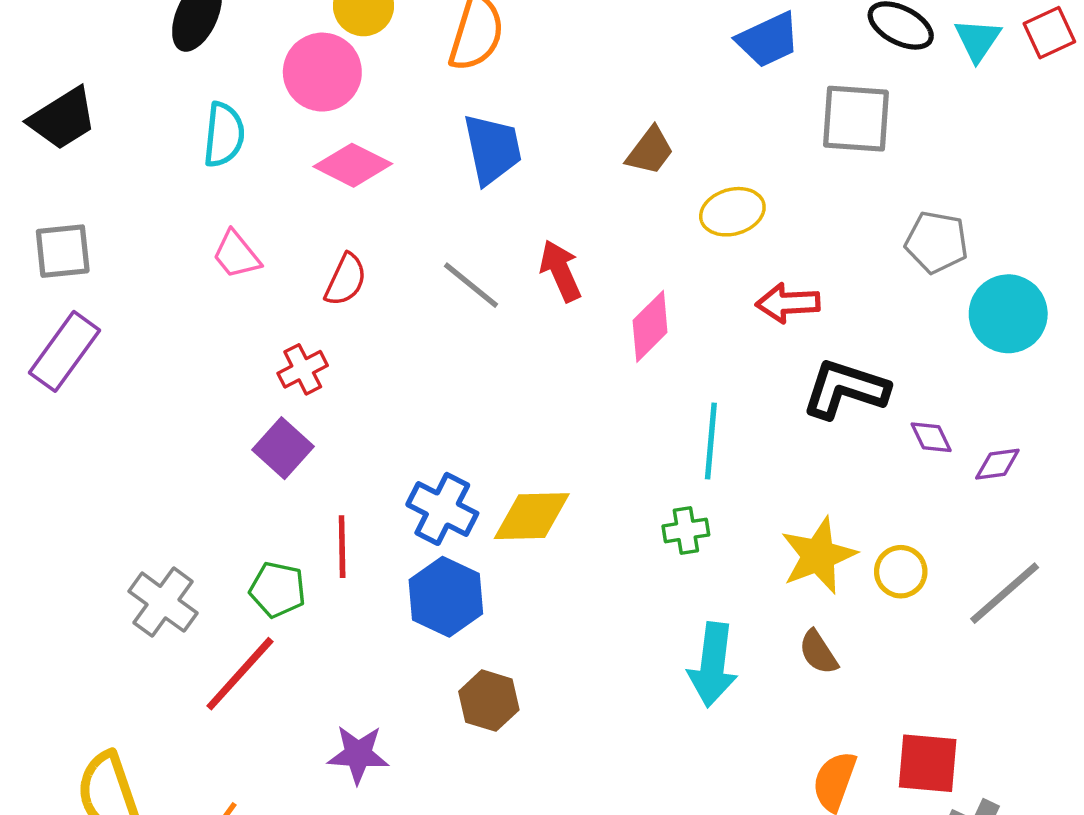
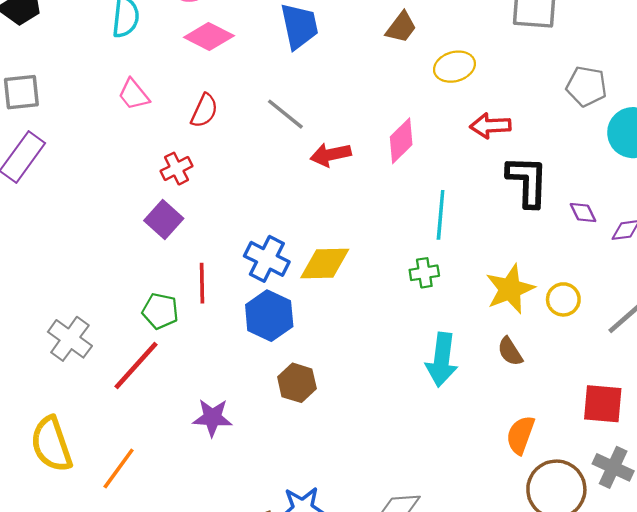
red arrow: (560, 271) -> (331, 155), moved, turned -78
black L-shape: (845, 389) -> (527, 181), turned 74
gray cross: (163, 602) -> (70, 339), moved
red square: (928, 763) -> (603, 404), moved

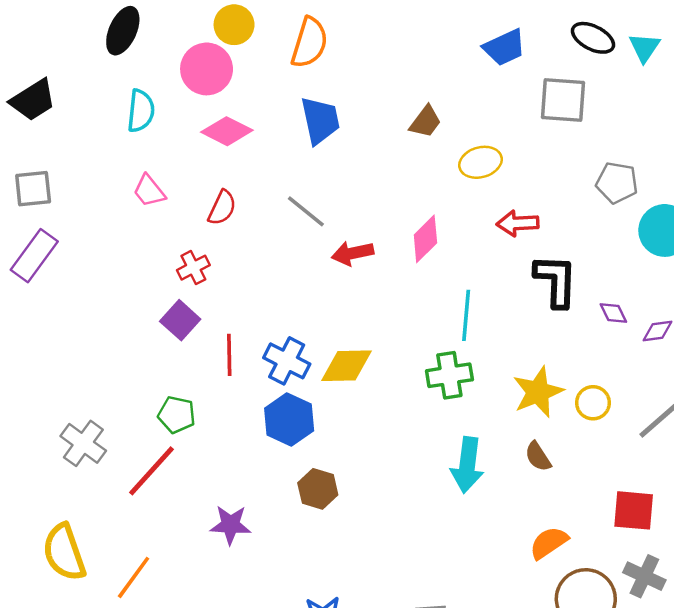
green cross: (424, 273) -> (449, 375), size x1.5
red line: (202, 283) -> (229, 355), moved
orange semicircle: (520, 435) -> (549, 543), turned 36

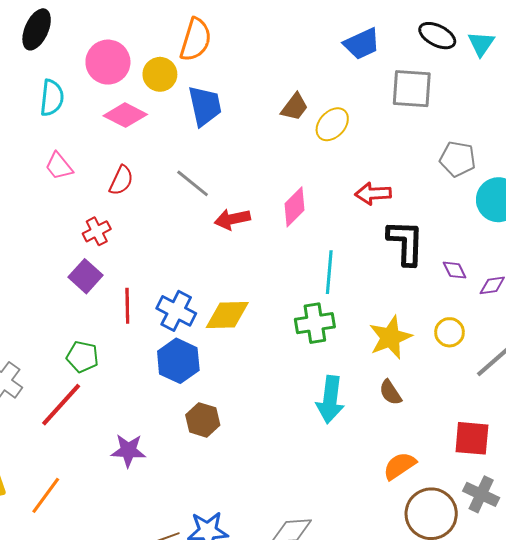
yellow circle: (234, 25) -> (160, 74), moved
yellow ellipse: (481, 162) -> (332, 124), moved, turned -32
yellow circle: (593, 403) -> (449, 332), moved

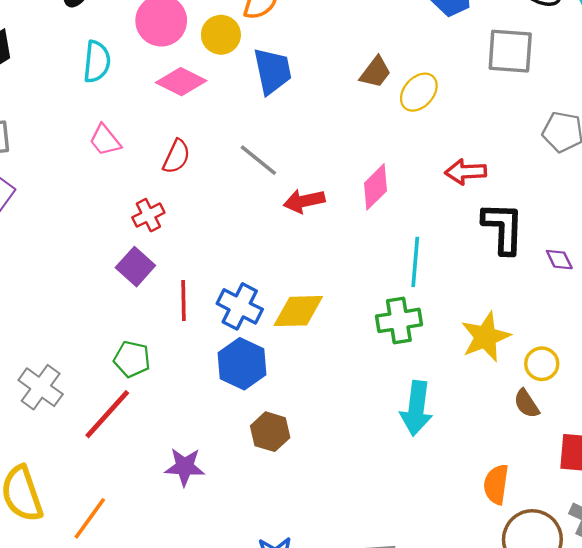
yellow circle: (449, 332) -> (542, 364), moved
brown semicircle: (390, 392) -> (527, 404), moved
orange semicircle: (400, 466) -> (496, 484), turned -48

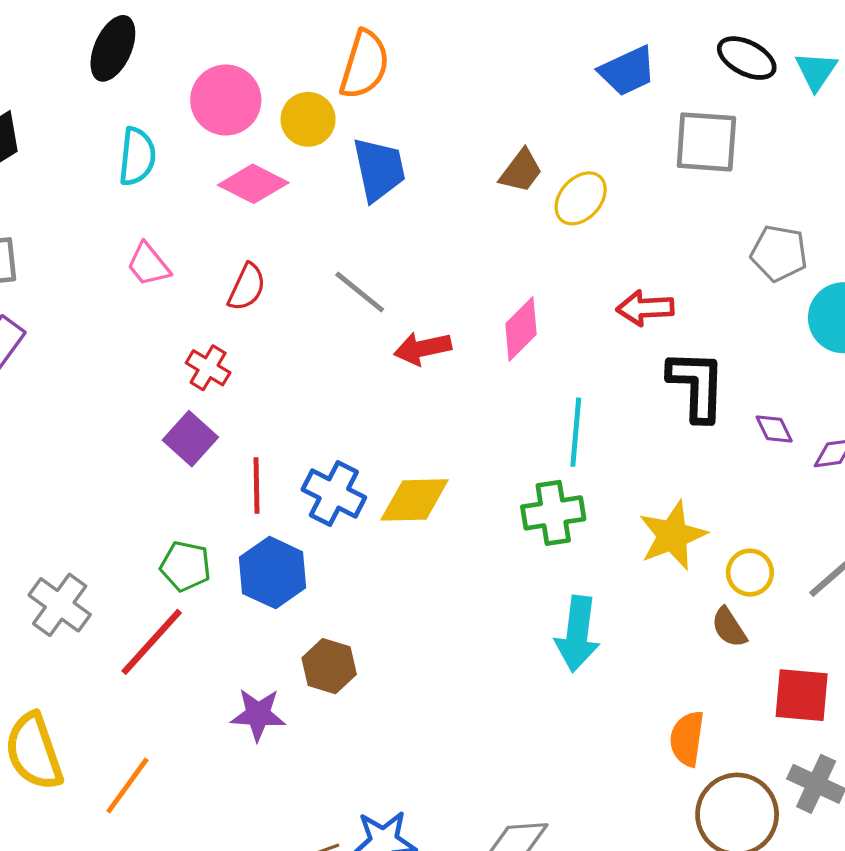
red cross: (148, 215) -> (208, 368), turned -32
blue hexagon: (242, 364) -> (273, 573), moved
brown hexagon: (270, 432) -> (329, 666), moved

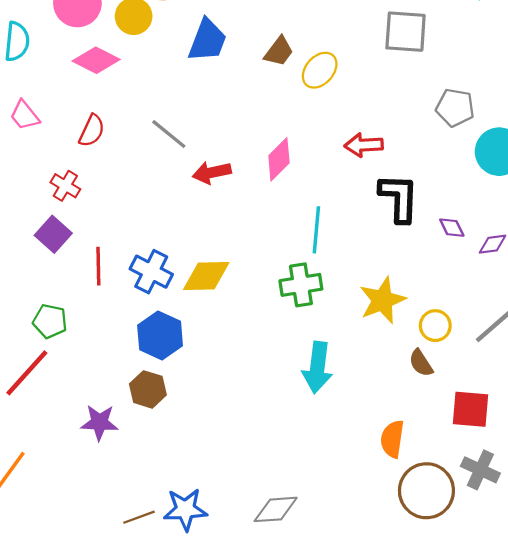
blue trapezoid: (379, 169) -> (207, 40), moved, turned 33
blue hexagon: (273, 573) -> (160, 336), moved

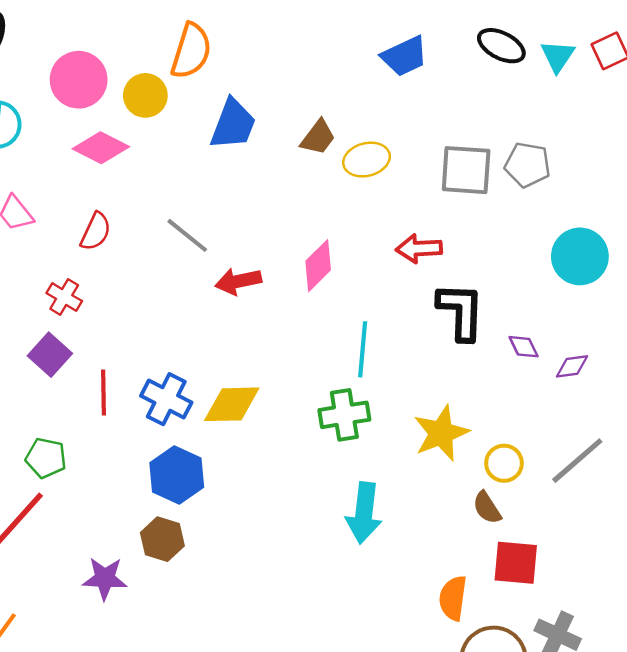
gray square: (406, 32) -> (466, 170), moved
yellow ellipse: (320, 70) -> (367, 160), turned 33
gray pentagon: (455, 108) -> (528, 165), moved
red square: (471, 409) -> (516, 563), moved

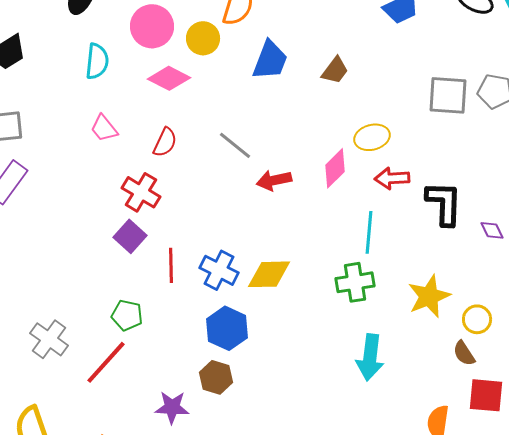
yellow ellipse: (367, 160) -> (372, 137), moved
red arrow: (419, 249) -> (392, 178), moved
red cross: (64, 297) -> (141, 192), size x1.4

